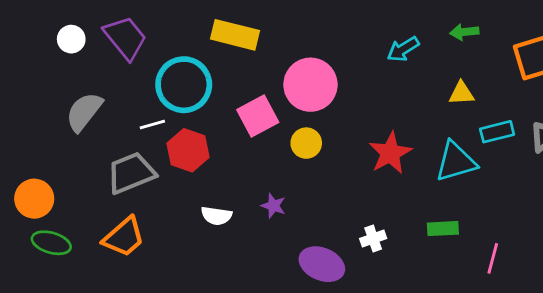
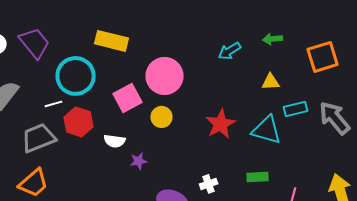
cyan triangle: (456, 162) -> (267, 130), turned 32
purple star: (273, 206) -> (139, 161), turned -30
white semicircle: (216, 216) -> (115, 141), moved

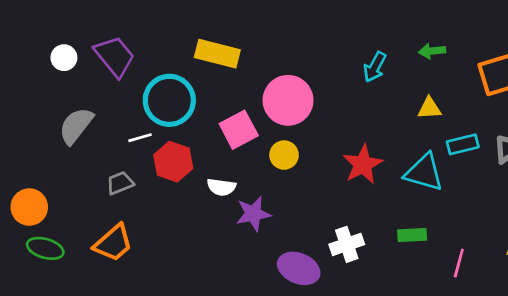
cyan arrow: (230, 51) -> (375, 67), turned -30
gray trapezoid: (39, 138) -> (120, 183), size x0.6
purple star: (139, 161) -> (253, 214), size x1.5
white cross: (209, 184) -> (347, 244), size x1.4

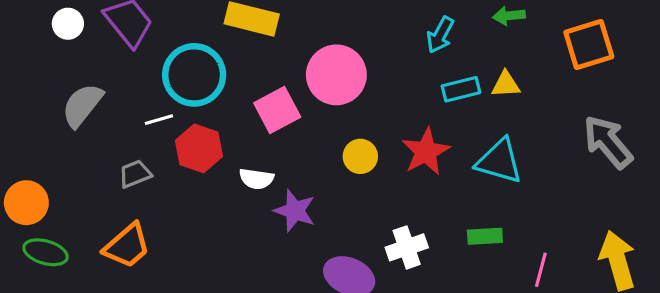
cyan rectangle: (463, 144) -> (461, 89), moved
yellow circle: (284, 155) -> (360, 156), moved
purple star: (253, 214) -> (295, 211), turned 30

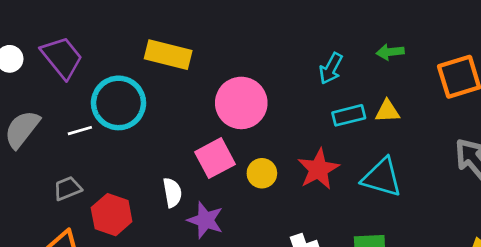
pink square: (277, 110) -> (215, 158), moved
white line: (159, 120) -> (80, 131), moved
red hexagon: (199, 148) -> (112, 215), moved
white semicircle: (256, 179) -> (172, 193), turned -108

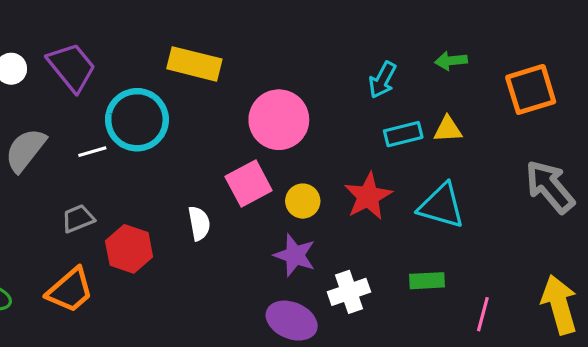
purple star: (205, 220) -> (295, 255), moved

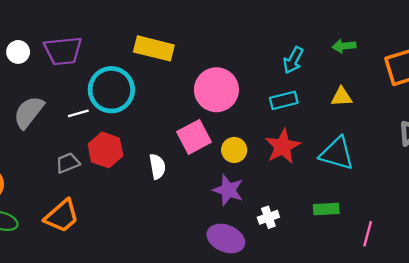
purple trapezoid: (72, 67) -> (63, 51), turned 123
cyan rectangle: (403, 134) -> (284, 100), moved
red hexagon: (129, 249) -> (105, 150), moved
white cross: (349, 292) -> (268, 217), size x0.7

